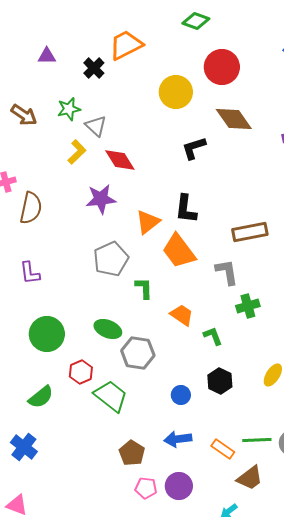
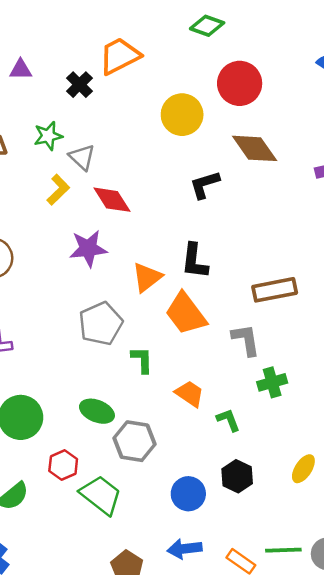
blue circle: (181, 395) -> (188, 494), size x1.4

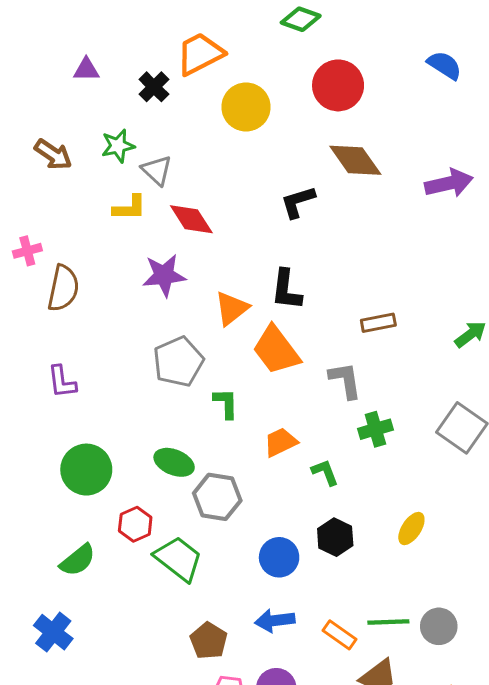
yellow circle: (182, 115) -> (246, 107), moved
yellow L-shape: (58, 190) -> (129, 208), turned 44
brown rectangle: (275, 290) -> (378, 323), size x0.7
orange trapezoid: (190, 394) -> (281, 442), turned -60

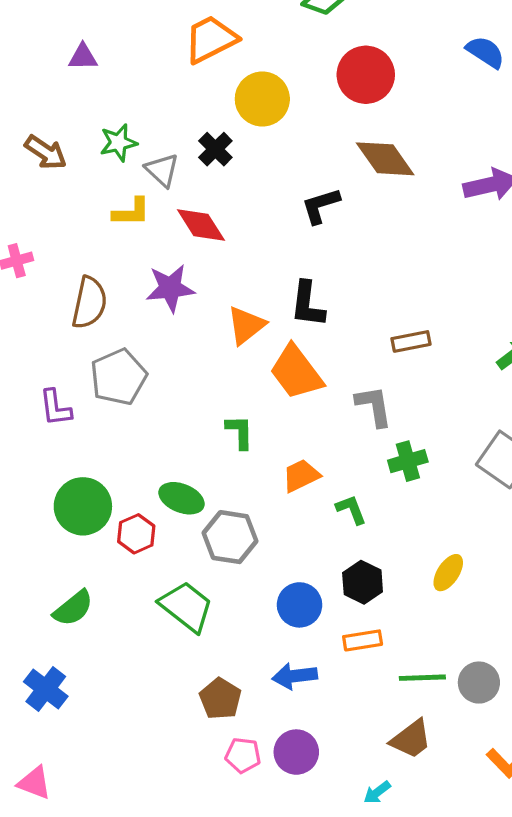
black cross: (154, 87) -> (215, 149), moved
brown semicircle: (63, 288) -> (89, 303), moved
gray pentagon: (178, 362) -> (118, 377), moved
red hexagon: (135, 524) -> (136, 534), moved
orange rectangle: (340, 635) -> (363, 640), moved, turned -44

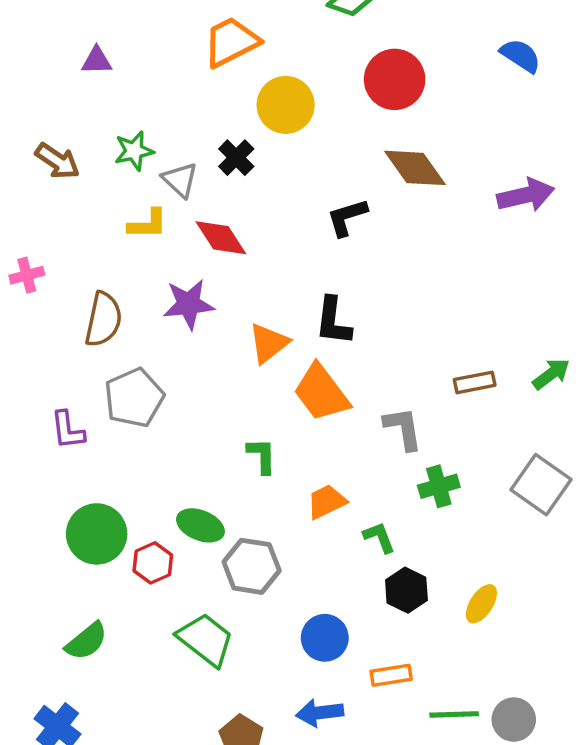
brown rectangle: (411, 341) -> (475, 382), moved
black hexagon: (363, 582) -> (406, 590), moved

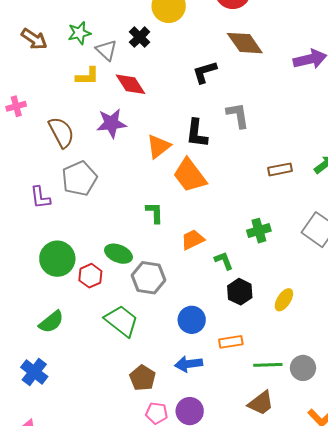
brown semicircle: (103, 319) -> (61, 132), turned -40
gray L-shape: (403, 428) -> (238, 115), moved

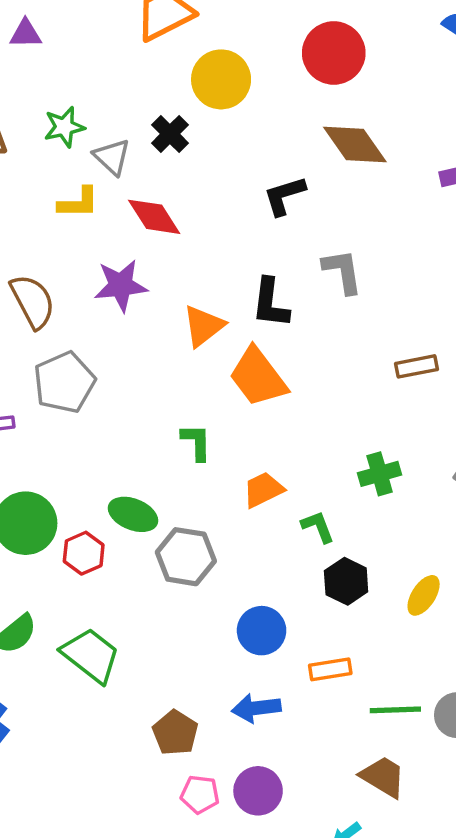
green trapezoid: (121, 321) -> (91, 655), moved
brown trapezoid: (261, 403) -> (383, 777), turned -112

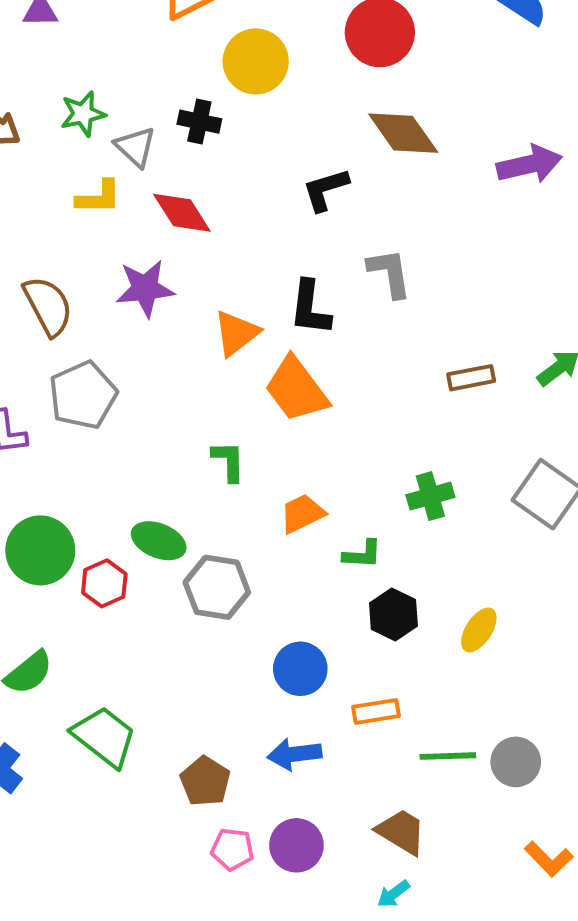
black cross: (170, 134) -> (199, 122), turned -33
green L-shape: (318, 527) -> (362, 554), turned 114
green trapezoid: (91, 655) -> (104, 737), moved
brown trapezoid: (383, 777) -> (401, 832), moved

